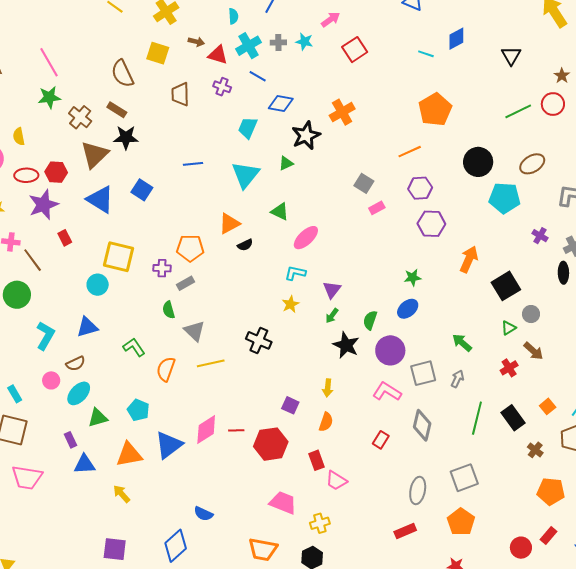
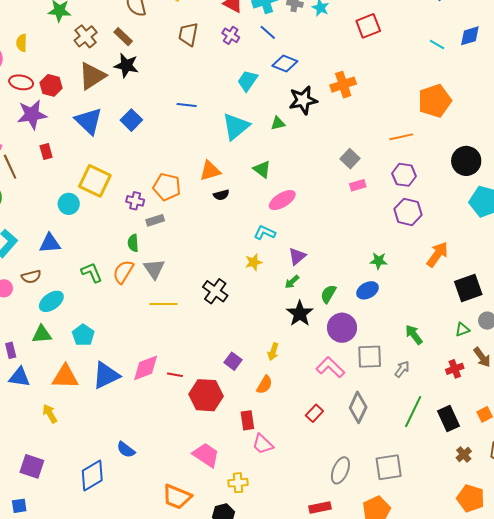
orange semicircle: (166, 369) -> (123, 272), moved
cyan ellipse: (79, 393) -> (51, 301), moved

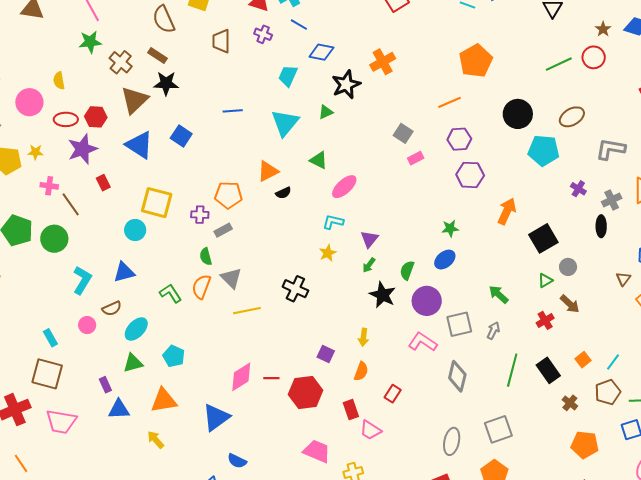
blue triangle: (106, 375) -> (216, 417), moved
red rectangle: (314, 413) -> (393, 394), moved

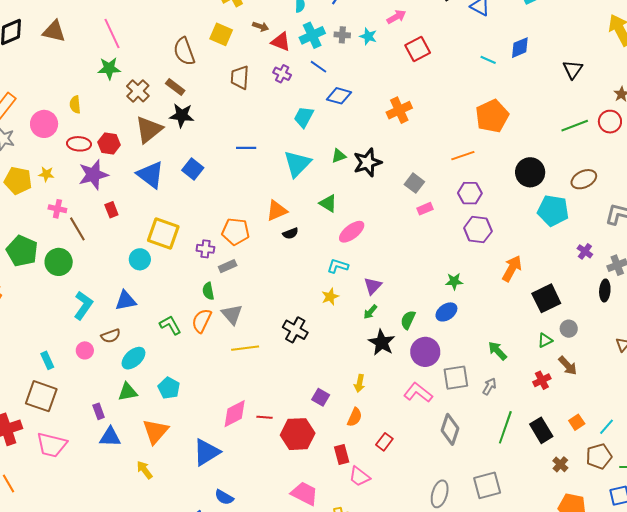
black star: (346, 85) -> (367, 162), moved
orange triangle: (164, 400) -> (156, 431), turned -44

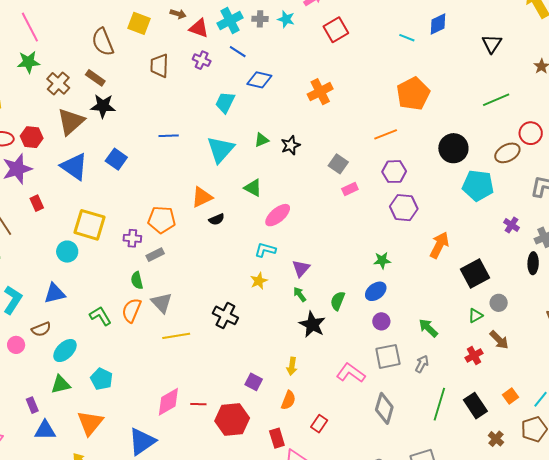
red circle: (610, 122) -> (531, 133), moved
black star: (367, 162) -> (291, 145), size x0.7
green arrow: (370, 312) -> (300, 294), turned 105
purple circle: (425, 352) -> (381, 321), moved, size x0.6

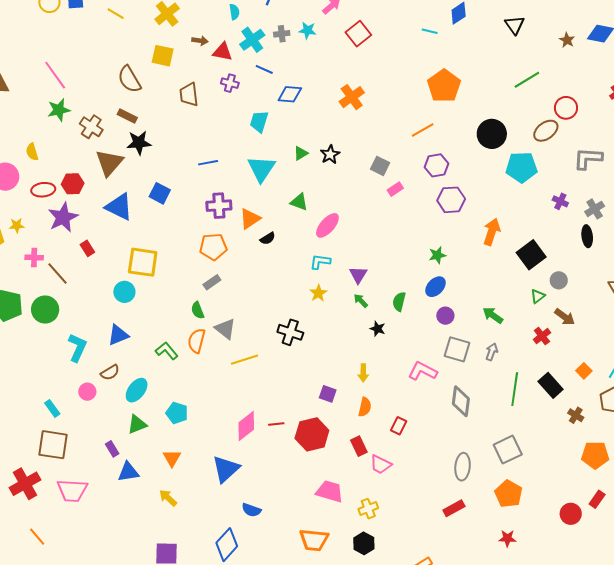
purple cross: (132, 238) -> (219, 206), moved, size x1.4
black star: (312, 325) -> (378, 329), size x0.6
gray square: (388, 356) -> (457, 349), turned 36
orange triangle: (90, 423) -> (172, 458), size x0.7

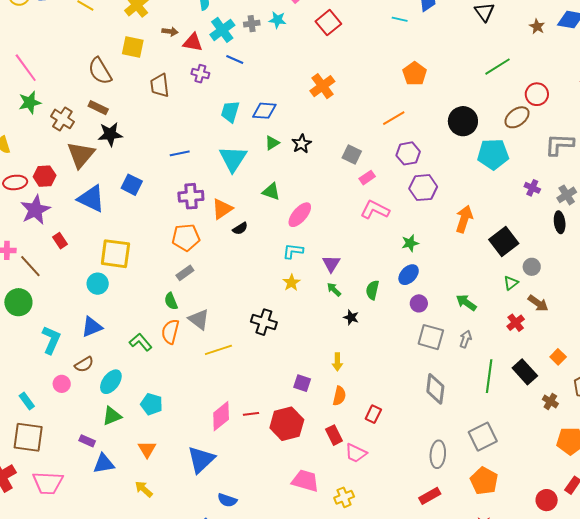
orange pentagon: (444, 86) -> (415, 74), size x0.7
blue diamond: (290, 94) -> (264, 111), moved
pink L-shape: (423, 371) -> (375, 210), moved
purple rectangle: (112, 449) -> (87, 441), turned -35

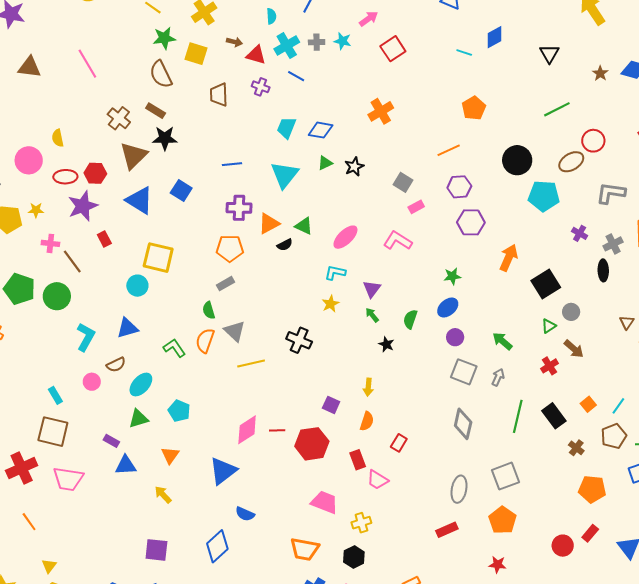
green star: (30, 103) -> (164, 38), moved
green triangle: (271, 192) -> (304, 226), moved
pink L-shape: (375, 210) -> (398, 241), moved

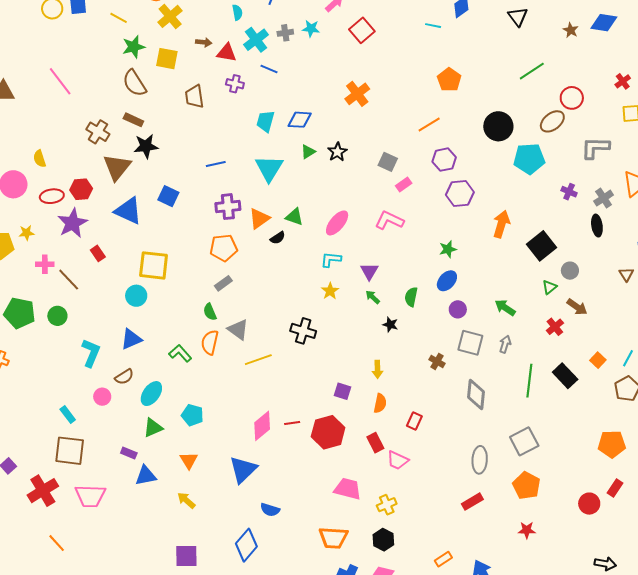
green circle: (57, 296) -> (57, 316), size x0.7
brown cross: (576, 448) -> (437, 361), moved

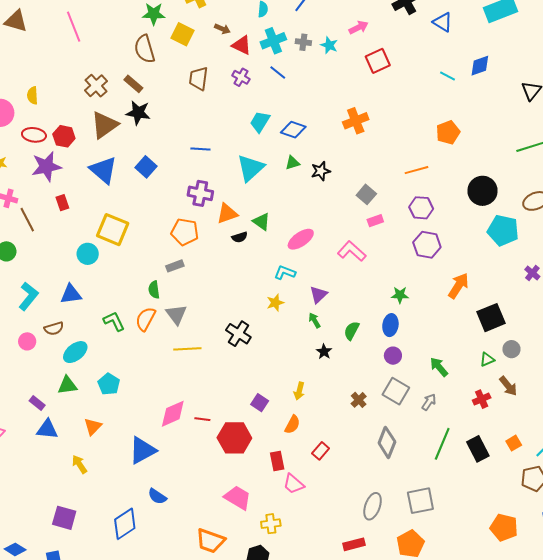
blue ellipse: (447, 281) -> (390, 325), turned -50

